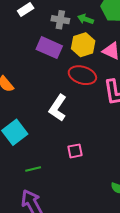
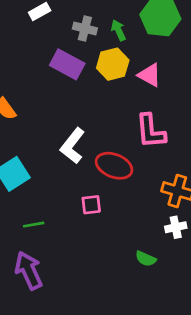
green arrow: (86, 19) -> (118, 30), turned 42
red ellipse: (82, 75) -> (114, 166), moved

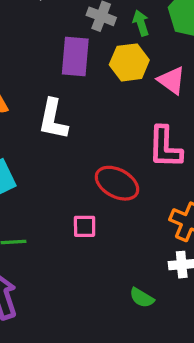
purple rectangle: (67, 64) -> (75, 57), turned 60
white L-shape: (73, 146) -> (53, 119), moved, turned -33

